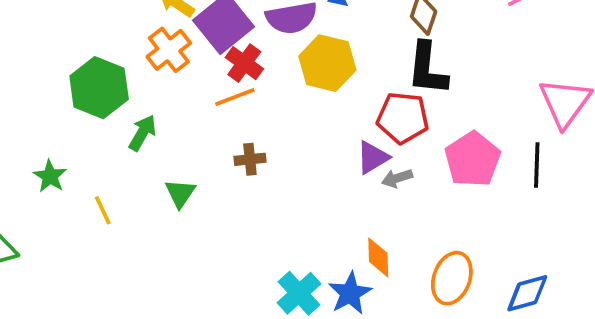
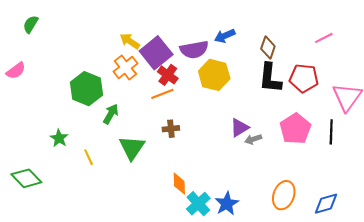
red pentagon: (403, 118) -> (304, 78), moved
green triangle: (180, 193) -> (132, 148), size x1.5
orange diamond: (378, 257) -> (179, 184), moved

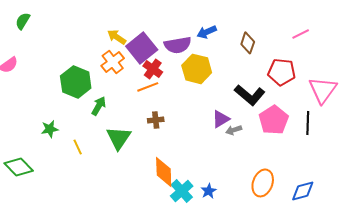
black L-shape: (270, 78) -> (250, 95), moved, turned -56
green star: (59, 138) -> (50, 129), turned 30
orange diamond: (179, 184) -> (164, 172), size x1.4
blue star: (227, 204) -> (209, 191), size x0.7

